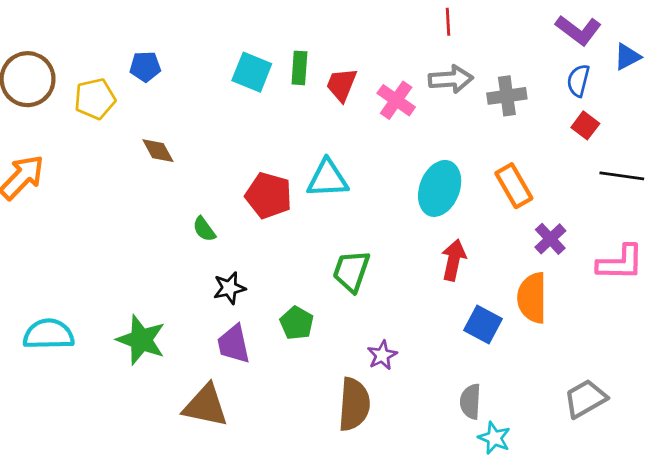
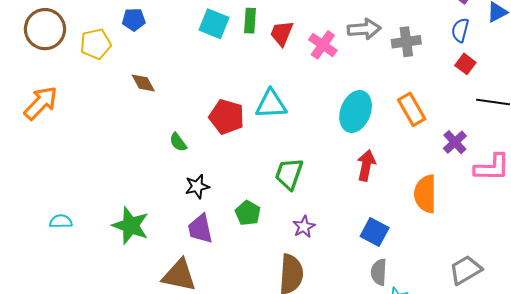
purple cross: (550, 239) -> (455, 142), moved
blue square: (483, 324) -> (375, 232), moved
cyan semicircle: (49, 334) -> (61, 221), size x0.6
purple star: (382, 355) -> (304, 227), moved

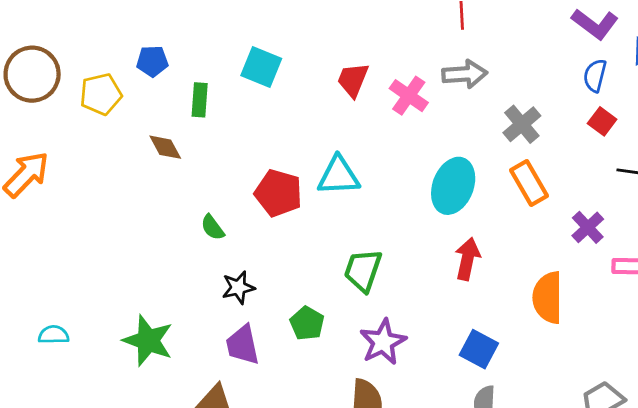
green rectangle: (250, 21) -> (200, 100), moved
gray cross: (406, 42) -> (522, 124), moved, turned -32
purple star: (304, 227) -> (383, 342), size x1.5

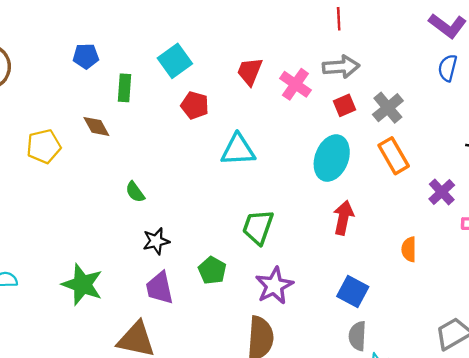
cyan square: (261, 67) -> (175, 61), turned 32
yellow pentagon: (101, 94) -> (44, 146), moved
red square: (602, 121) -> (345, 105), moved, turned 30
red pentagon: (278, 193) -> (195, 105), moved, size x0.7
orange semicircle: (548, 298) -> (409, 249), size x0.6

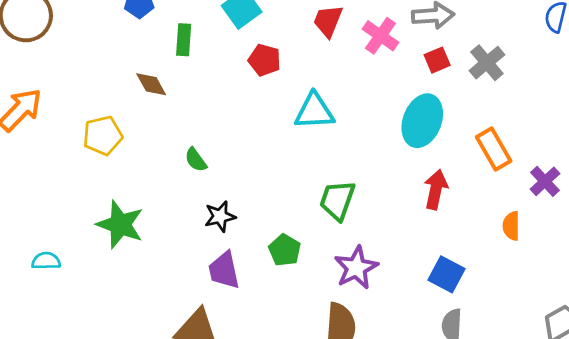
yellow pentagon: (44, 146) -> (103, 136), moved
orange rectangle: (394, 156) -> (494, 149), moved
purple cross: (442, 192) -> (545, 181), moved
green star: (82, 284) -> (120, 225), moved

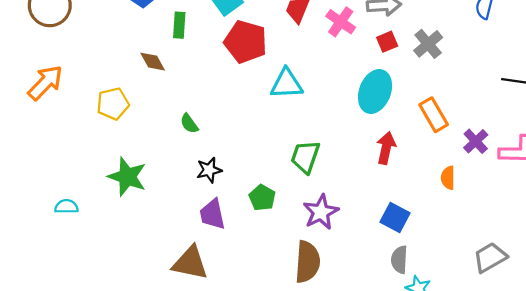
red pentagon: (264, 60) -> (246, 42), size x1.6

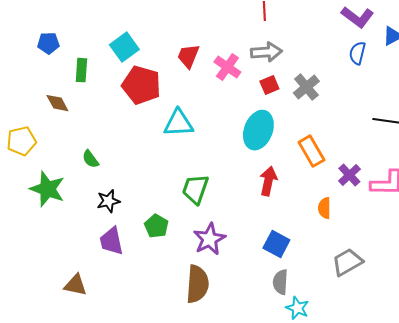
green star: (127, 177) -> (47, 189), moved
gray trapezoid: (490, 257) -> (347, 262), moved
brown triangle: (190, 263) -> (75, 285), moved, size x0.7

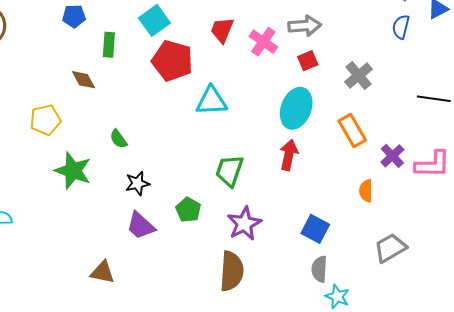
gray cross: (306, 87) -> (359, 75), moved
red arrow: (268, 181) -> (289, 155), moved
purple trapezoid: (111, 241) -> (141, 226), turned -36

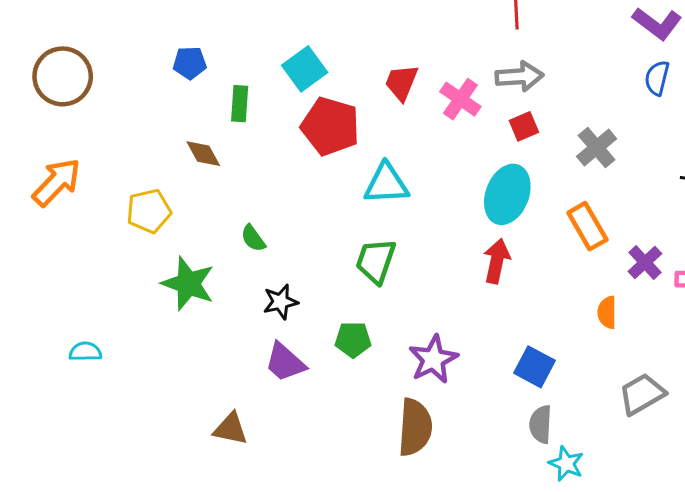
green trapezoid: (229, 171) -> (376, 261), moved
green pentagon: (188, 210) -> (353, 340), turned -30

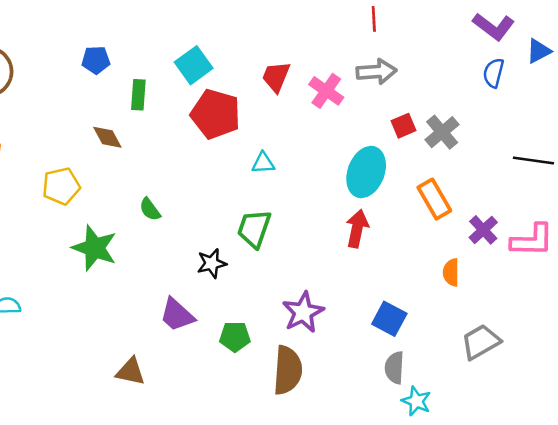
red square: (524, 126) -> (403, 126), moved
cyan triangle: (386, 184) -> (263, 163), size x0.6
black star: (280, 302) -> (212, 263), moved
green pentagon: (353, 340) -> (235, 337), moved

